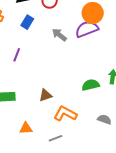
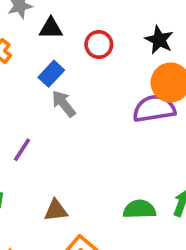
gray arrow: (59, 35) -> (64, 104), moved
purple line: (17, 55) -> (22, 150), moved

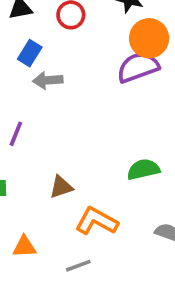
gray arrow: (64, 104) -> (48, 80), turned -44

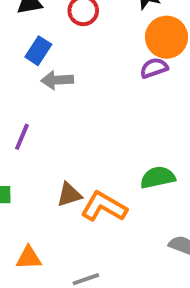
purple semicircle: (138, 67) -> (154, 68), size x0.6
orange L-shape: (97, 221) -> (104, 207), moved

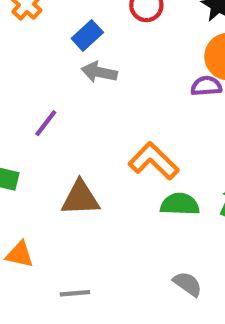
brown triangle: (69, 195) -> (80, 198), size x1.4
orange L-shape: (104, 207) -> (154, 161), moved

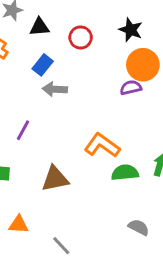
gray line: (75, 293) -> (61, 246), turned 60

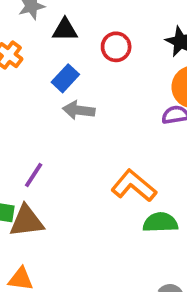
purple line: (23, 130) -> (34, 175), moved
brown triangle: (55, 179) -> (27, 221), moved

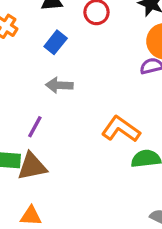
gray arrow: (79, 110) -> (59, 85), moved

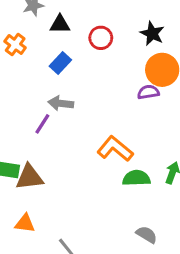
purple line: (35, 127) -> (42, 124), moved

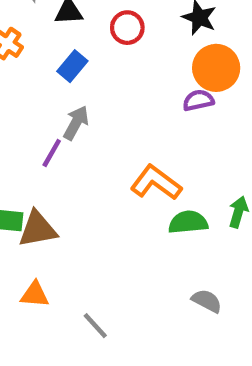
gray arrow: (61, 103) -> (76, 123), turned 115

